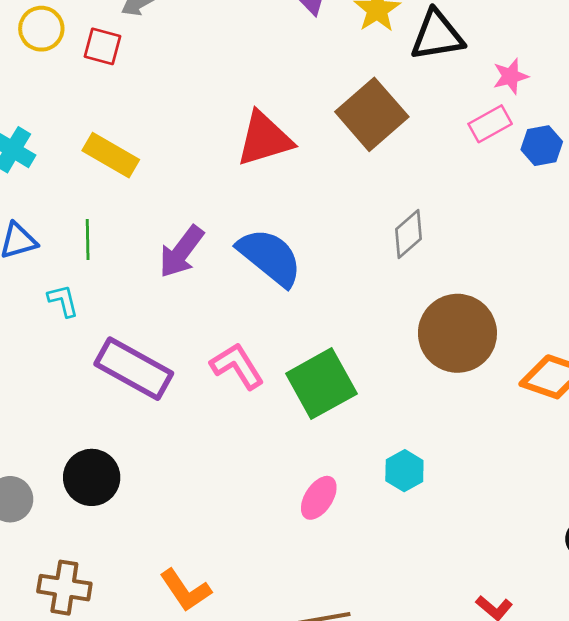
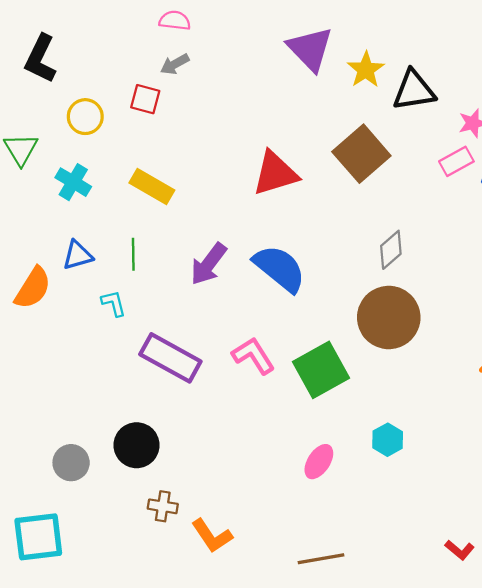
yellow circle: (41, 29) -> (85, 117), moved
brown circle: (457, 333) -> (389, 317), moved
brown cross: (64, 588) -> (163, 506), moved, size x0.7

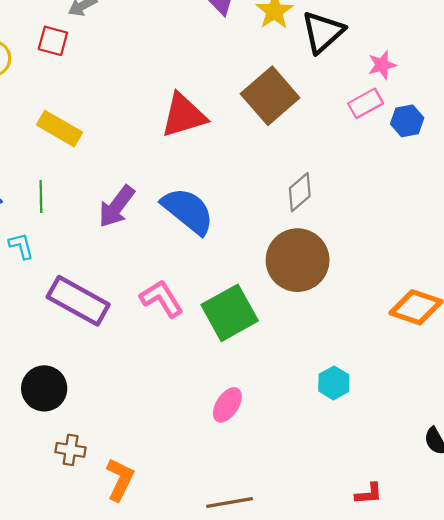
black triangle: (414, 90) -> (323, 32), turned -33
cyan hexagon: (388, 440) -> (334, 383), moved
orange L-shape: (212, 536) -> (120, 479), turned -120
red L-shape: (460, 550) -> (369, 494), turned -44

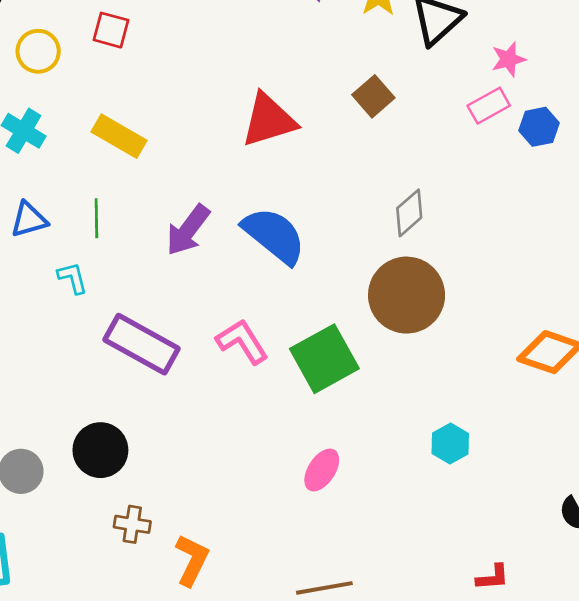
brown square: (270, 96) -> (373, 96), size x0.6

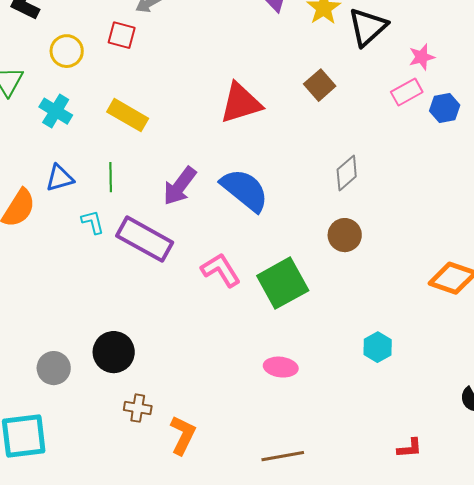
brown circle: (407, 295) -> (345, 235), size x0.6
purple rectangle: (142, 344) -> (145, 239), moved
pink ellipse: (322, 470) -> (281, 367), turned 64

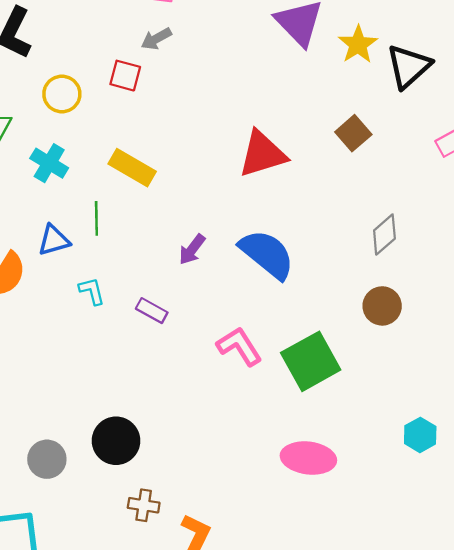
green line: (111, 177) -> (96, 218), moved
purple arrow: (180, 186) -> (192, 250), size x0.7
purple rectangle: (145, 239) -> (152, 311), size x0.5
pink ellipse: (281, 367) -> (308, 458), size x1.4

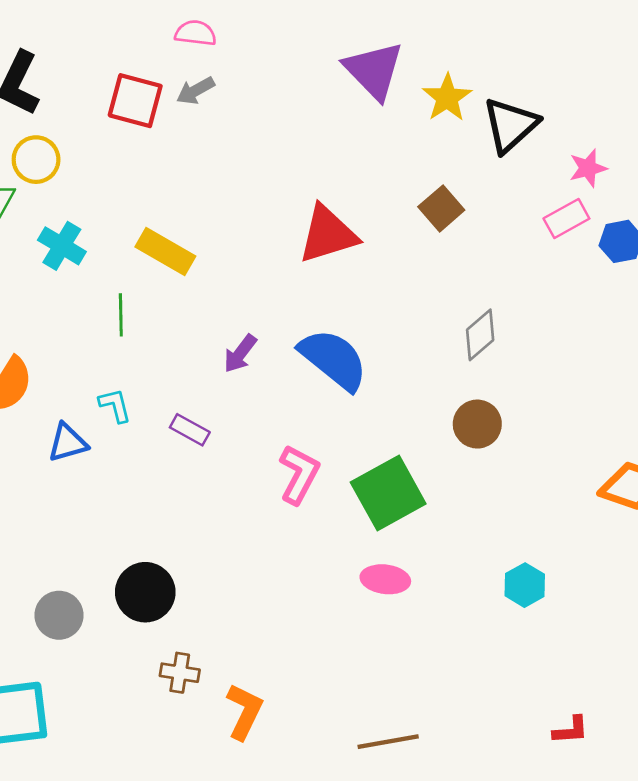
red square: (125, 76) -> (135, 101), moved, size x1.4
yellow circle: (62, 94) -> (36, 160), moved
blue triangle: (54, 240) -> (68, 443), moved
pink L-shape: (239, 346) -> (299, 474), turned 60
pink ellipse: (308, 458) -> (385, 579), moved, size x0.7

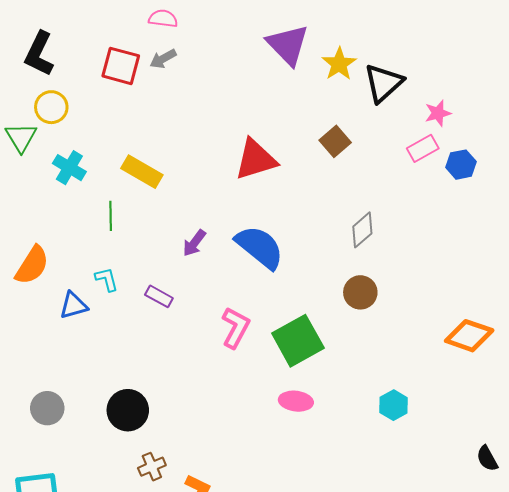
gray circle: (59, 615) -> (47, 408), moved
brown cross: (180, 673) -> (152, 467), turned -32

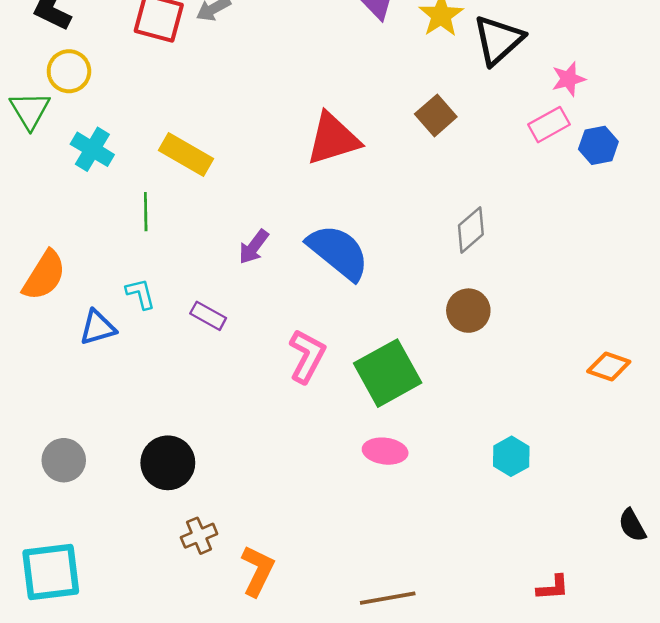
orange diamond: (469, 336) -> (609, 367), size x0.7

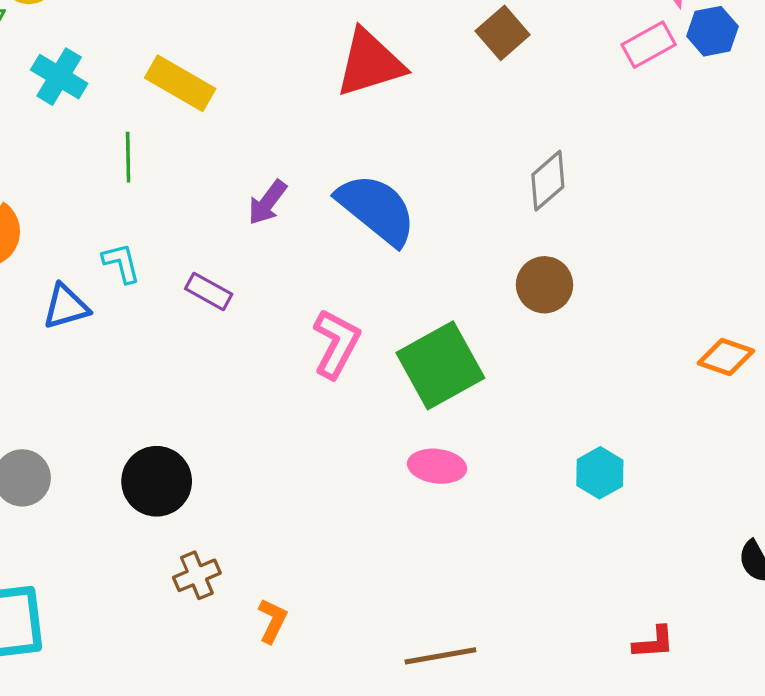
blue hexagon: (598, 145) -> (712, 31), moved
orange L-shape: (258, 571) -> (272, 621), size x0.7

